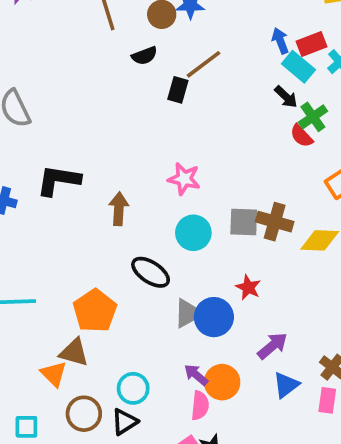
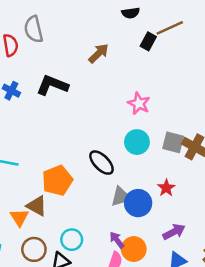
brown arrow: (119, 209) -> (99, 53), moved, turned 30

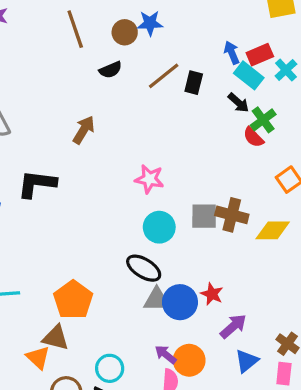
black rectangle: (148, 41) -> (194, 83), moved
black ellipse: (101, 163) -> (144, 268), moved
red star: (166, 188) -> (212, 294), moved
gray triangle: (121, 197) -> (157, 300), turned 30

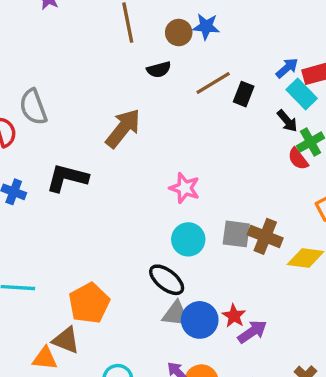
blue arrow: (232, 53) -> (287, 68), turned 65
brown arrow: (84, 130) -> (123, 128), size x1.4
purple arrow: (233, 326) -> (252, 332), moved
orange triangle: (38, 358) -> (45, 358), turned -45

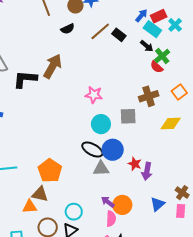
black rectangle: (244, 94) -> (119, 35), turned -64
black L-shape: (67, 178) -> (25, 79), moved
brown cross: (265, 236) -> (149, 96), moved, turned -30
blue circle: (200, 320) -> (113, 150), moved
purple arrow: (252, 332) -> (147, 171), turned 144

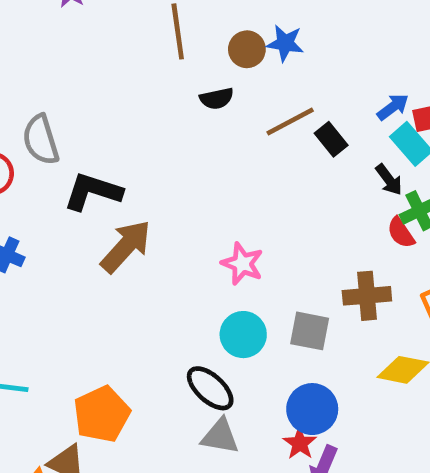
brown arrow: (53, 66) -> (126, 246), moved
blue circle: (113, 150) -> (312, 409), moved

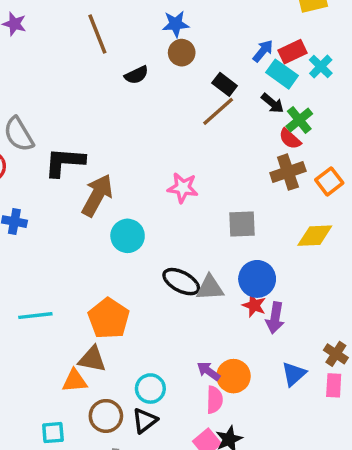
brown circle: (247, 49) -> (182, 53), moved
brown line: (290, 121) -> (218, 111), moved
brown cross: (367, 296) -> (288, 172), moved
cyan circle: (243, 335) -> (128, 236), moved
gray triangle: (220, 436) -> (210, 288), moved

